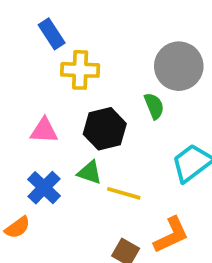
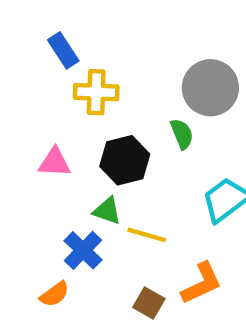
blue cross: (44, 188) -> (83, 250), moved
orange semicircle: (17, 227) -> (54, 294), moved

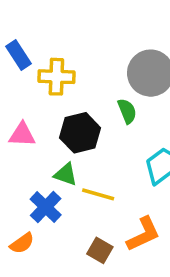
blue rectangle: (63, 50) -> (18, 55), moved

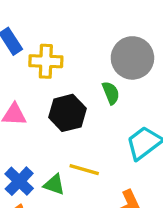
green triangle: (66, 174) -> (54, 185), moved
blue cross: (46, 207) -> (19, 181), moved

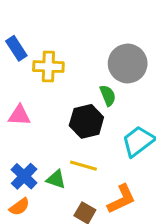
black hexagon: (67, 113) -> (86, 121), moved

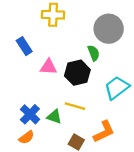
blue rectangle: (16, 48) -> (24, 46), moved
yellow cross: (48, 67) -> (53, 15), moved
pink triangle: (19, 115) -> (48, 67), moved

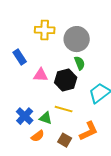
gray circle: (109, 29) -> (77, 39), moved
orange semicircle: (26, 137) -> (38, 136), moved

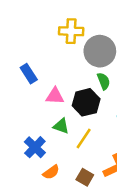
yellow cross: (45, 30) -> (71, 31), moved
yellow line: (64, 109) -> (84, 139), turned -72
green triangle: (46, 118) -> (61, 126), moved

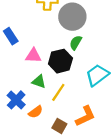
green semicircle: (104, 81) -> (76, 43), turned -128
orange semicircle: (51, 172) -> (36, 112), moved

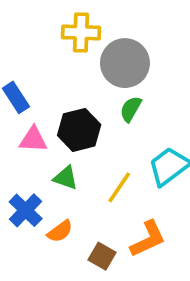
pink triangle: (33, 56) -> (33, 140), moved
black hexagon: (60, 61) -> (79, 130), moved
yellow line: (58, 92) -> (119, 187), moved

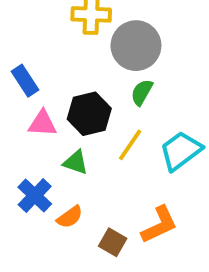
yellow line: (119, 187) -> (130, 145), moved

